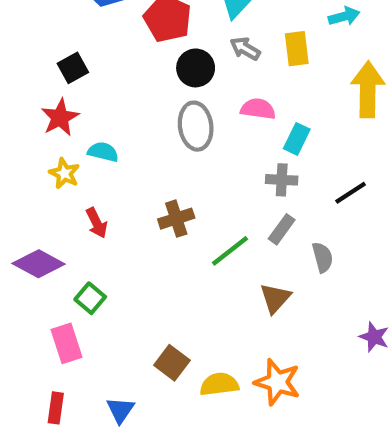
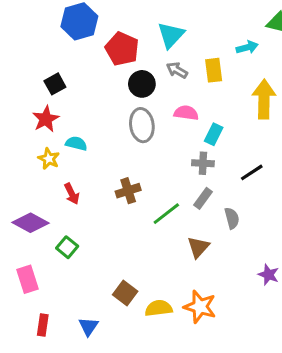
pink rectangle: (66, 343) -> (27, 279), moved

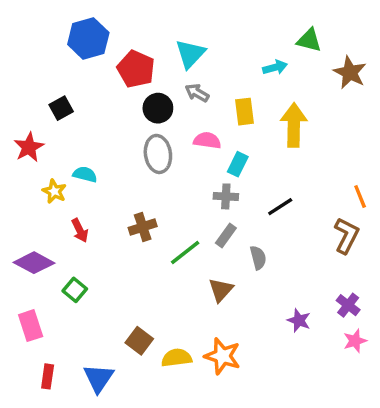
yellow rectangle: (214, 70) -> (245, 112), moved
red star: (46, 119) -> (29, 147), moved
blue triangle: (88, 327) -> (98, 378), size x1.4

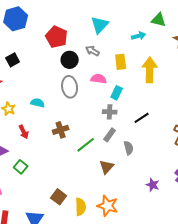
blue hexagon: (88, 39) -> (16, 19), moved
cyan triangle: (190, 54) -> (100, 25), moved
cyan semicircle: (85, 174) -> (38, 103), moved
yellow semicircle: (177, 358) -> (81, 207), turned 96

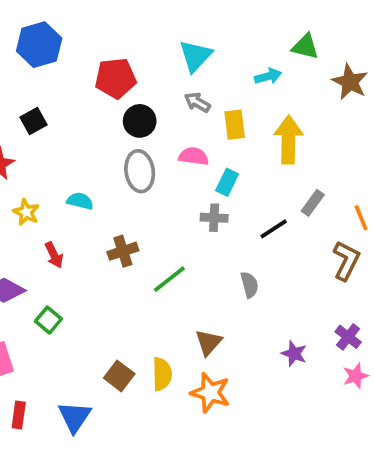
red pentagon: (57, 37) -> (115, 78), turned -30
gray arrow: (93, 51) -> (197, 102), moved
gray rectangle: (110, 135) -> (313, 203), moved
brown triangle: (107, 167) -> (208, 342), moved
yellow semicircle: (81, 207) -> (162, 374), moved

